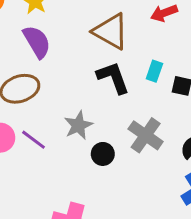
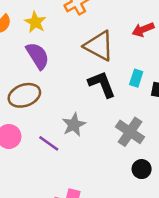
purple line: (34, 140) -> (49, 143), moved
black circle: (103, 154) -> (142, 169), moved

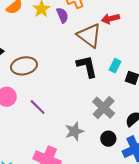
red arrow: (143, 29) -> (110, 19), moved
purple semicircle: (38, 56) -> (62, 15), moved, size x0.7
gray star: (74, 125) -> (74, 131), moved

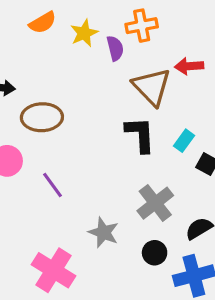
gray star: (74, 131) -> (104, 232), turned 30

